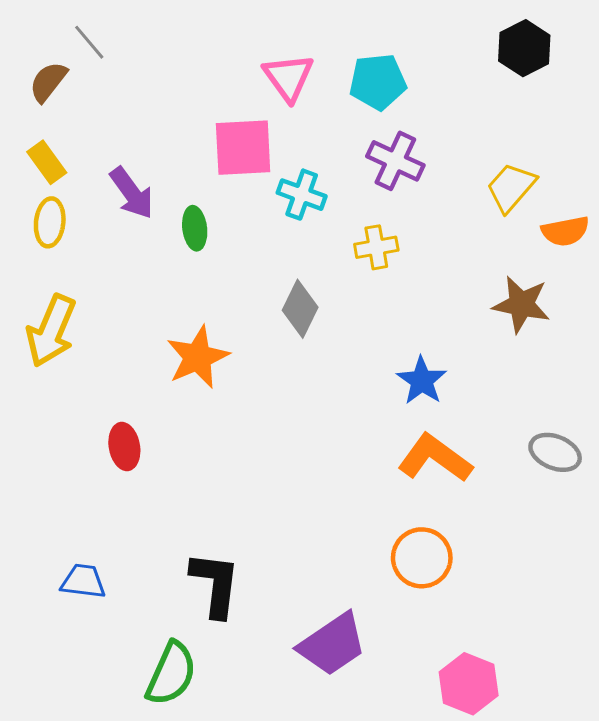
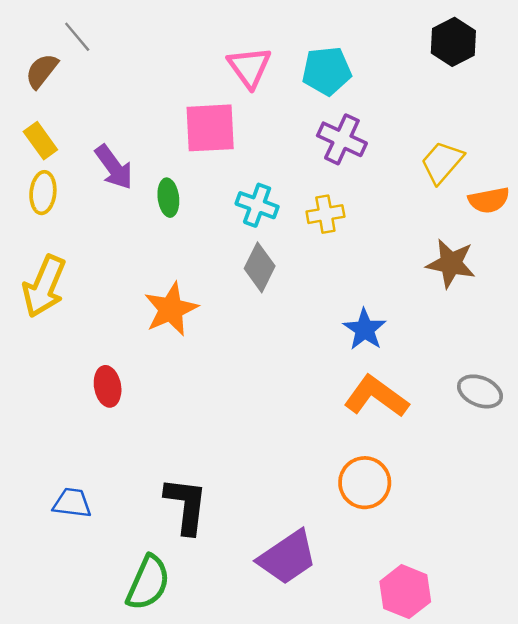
cyan cross: (302, 195) -> (257, 205), moved

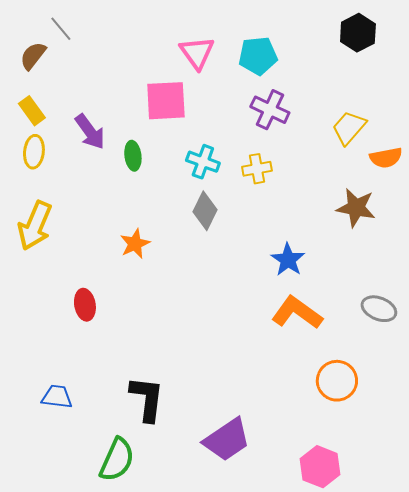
orange star: (171, 309) -> (135, 244), size x0.7
orange circle: (365, 483) -> (337, 381), moved

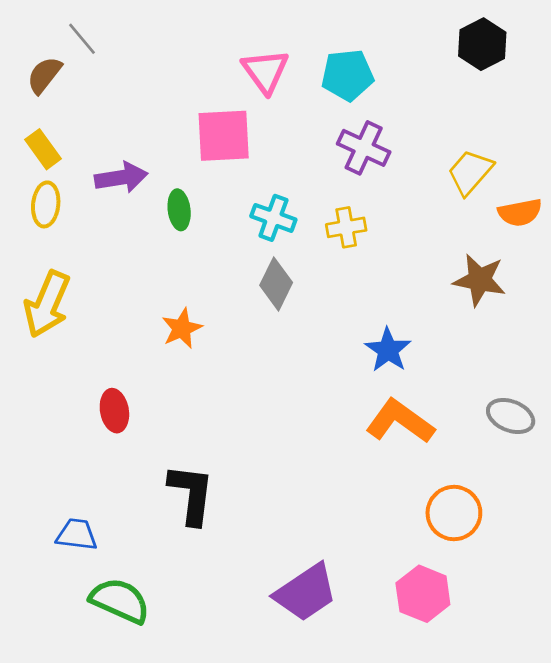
purple arrow: (90, 132) -> (121, 178), turned -63
black L-shape: (147, 399) -> (191, 494), moved
green semicircle: (117, 460) -> (120, 601), moved, turned -90
pink hexagon: (320, 467) -> (423, 594), moved

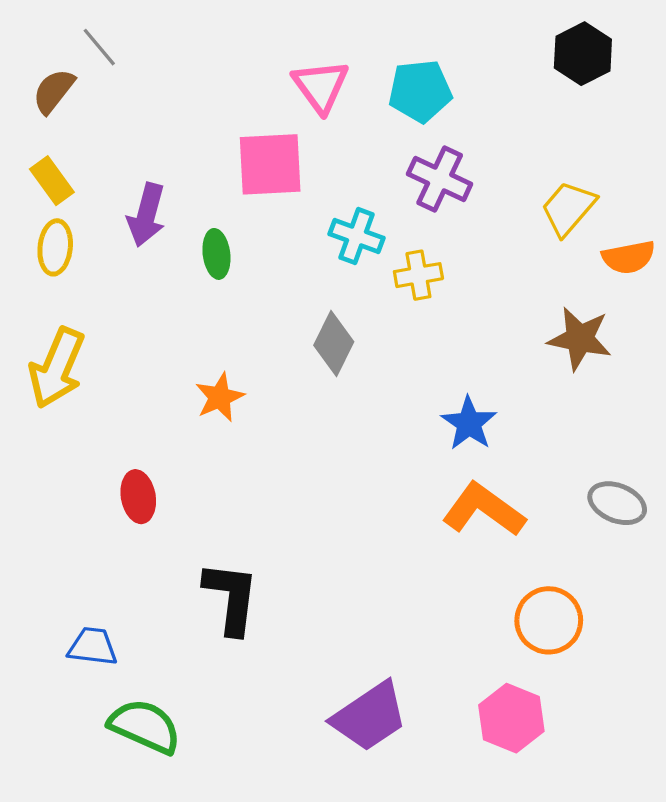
purple arrow: (121, 178) -> (146, 215), turned 114
cyan cross: (273, 218) -> (357, 236), moved

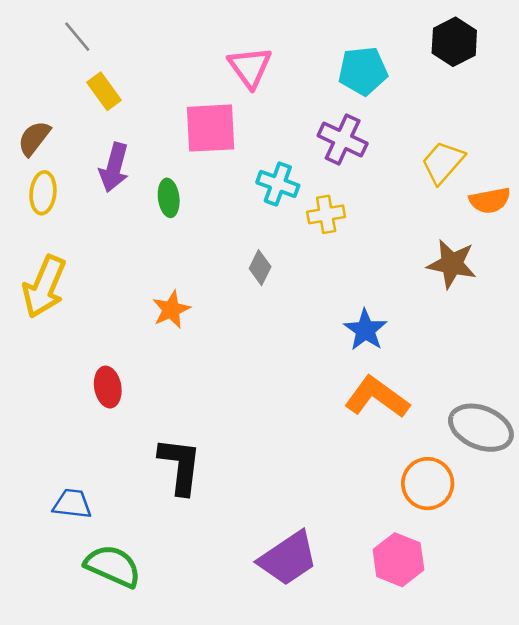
brown semicircle: (54, 91) -> (34, 138), moved
cyan pentagon: (420, 91) -> (363, 71), moved
yellow rectangle: (52, 181) -> (104, 91), moved
gray diamond: (334, 344) -> (260, 268), size x0.7
gray ellipse: (617, 503) -> (481, 428), moved, size x1.4

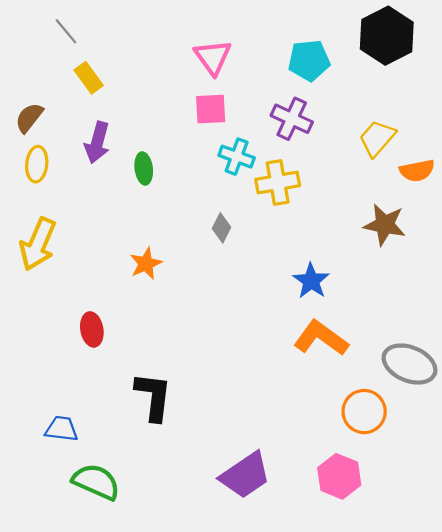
black hexagon: (454, 42) -> (387, 36), size x1.4
pink square: (211, 128) -> (211, 109), moved, size x0.7
yellow cross: (326, 214) -> (278, 182), size x1.4

